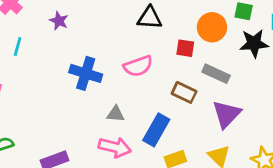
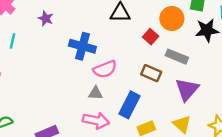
red square: (185, 48) -> (151, 37), turned 35
pink semicircle: (138, 66) -> (105, 69), moved
blue cross: (86, 73) -> (82, 46), moved

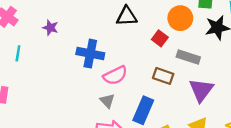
gray triangle: (96, 93) -> (107, 101), turned 49

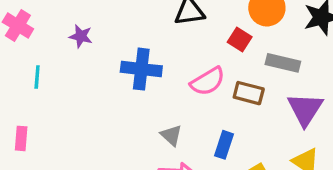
pink semicircle: (115, 75) -> (208, 81), moved
blue rectangle: (143, 110) -> (224, 145), size x0.7

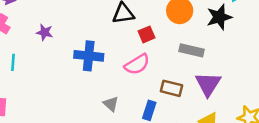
red square: (240, 39) -> (147, 34), moved, turned 35
brown rectangle: (249, 93) -> (171, 88), moved

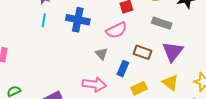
cyan line: (13, 62) -> (44, 20), moved
gray triangle: (111, 104) -> (101, 54), moved

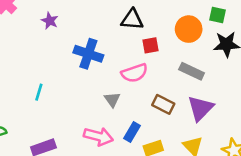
cyan line: (44, 20) -> (39, 92), moved
blue rectangle: (123, 69) -> (132, 132), moved

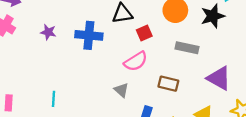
blue cross: (88, 54) -> (89, 35), moved
purple triangle: (201, 108) -> (219, 78), moved, turned -32

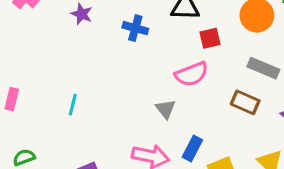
blue cross: (89, 35) -> (135, 28), size x0.7
brown rectangle: (168, 84) -> (245, 102), moved

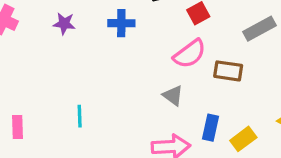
gray rectangle: (263, 68) -> (259, 29), turned -36
brown rectangle: (245, 102) -> (228, 71), moved

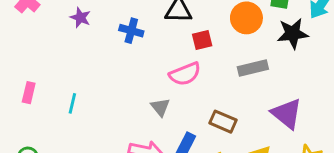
brown rectangle: (228, 71) -> (223, 122), moved
pink rectangle: (18, 127) -> (29, 93), moved

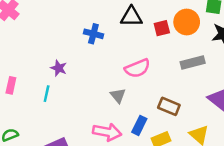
purple star: (80, 18) -> (59, 68), moved
red square: (202, 40) -> (162, 28), moved

